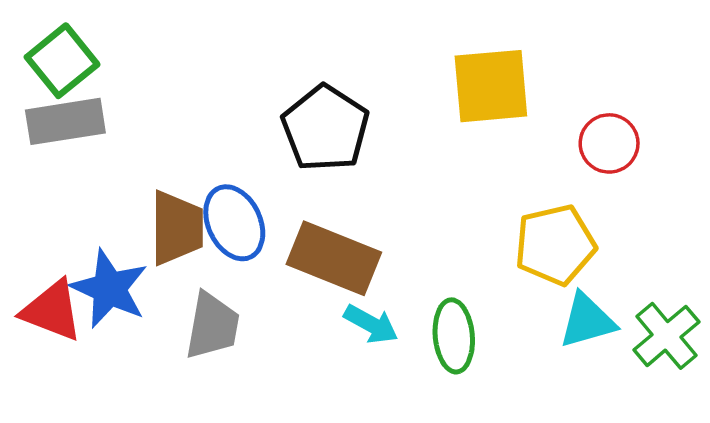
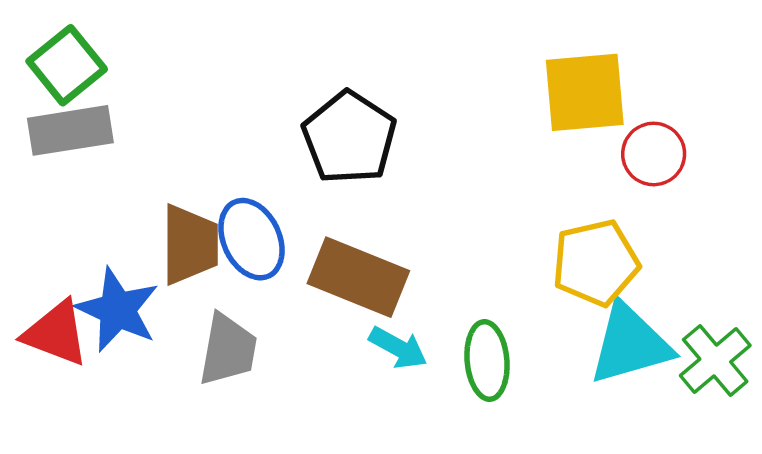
yellow square: (491, 86) -> (585, 92), moved
cyan triangle: (587, 321) -> (630, 344), size x1.4

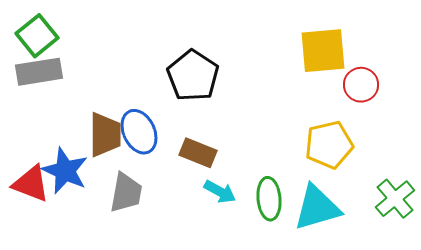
brown rectangle: (358, 277) -> (198, 153), size x0.7
cyan triangle: (630, 344) -> (317, 208), moved

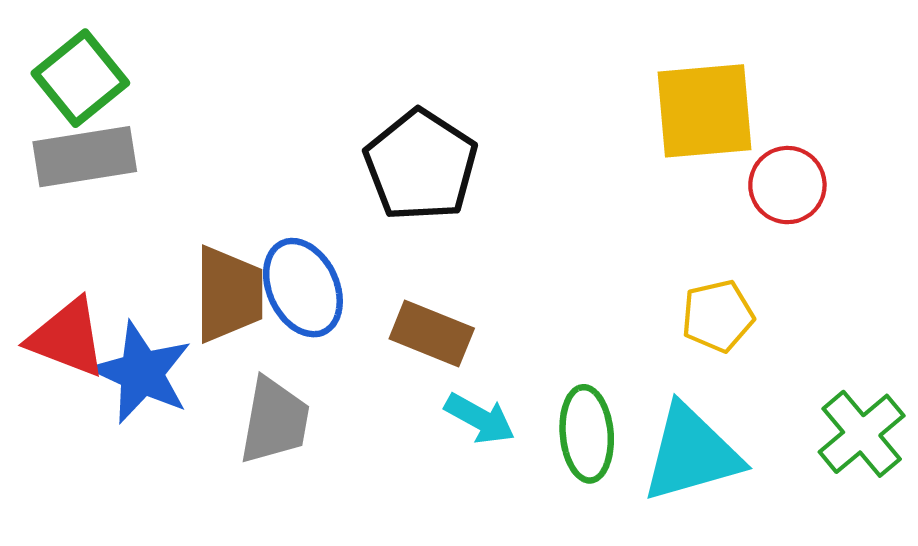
yellow pentagon: (329, 145) -> (718, 316), size x0.7
red triangle: (31, 184) -> (67, 338), moved

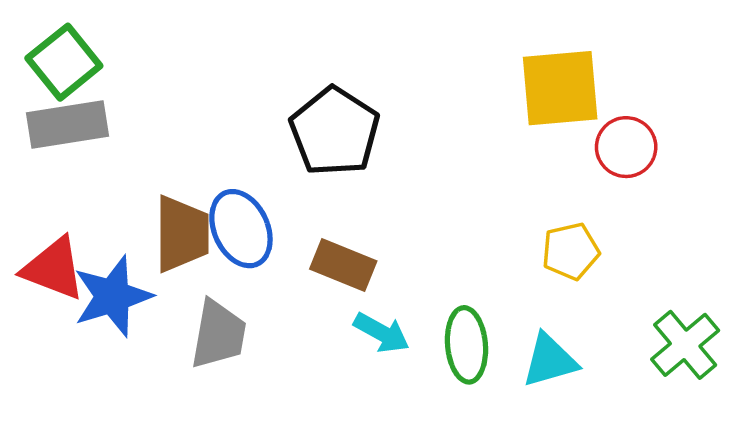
blue star: (141, 373) -> (113, 296), turned 30
cyan triangle: (691, 453) -> (550, 360), size x0.7

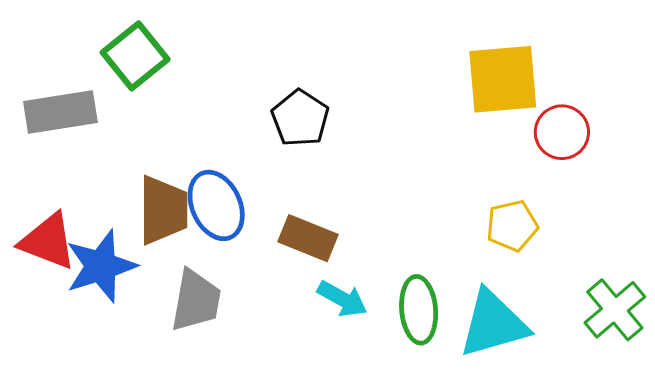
green square: (64, 62) -> (135, 56), moved
black pentagon: (335, 131) -> (300, 118), size x0.7
cyan triangle: (550, 360) -> (493, 324), size x1.4

